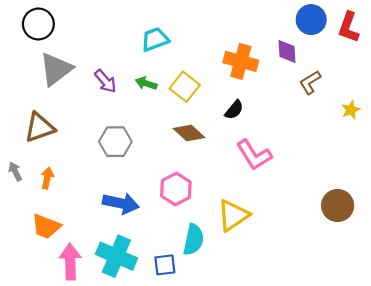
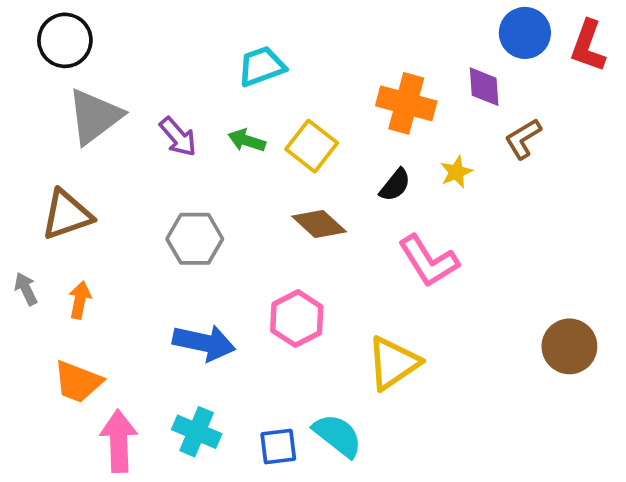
yellow star: (351, 110) -> (456, 172), moved
cyan semicircle: (193, 240) -> (338, 435), moved, turned -64
cyan cross: (116, 256) -> (197, 432), size x0.7

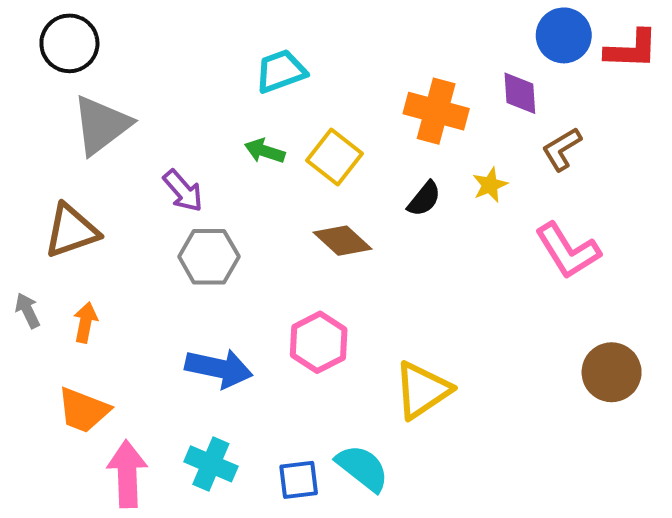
red L-shape: (588, 46) -> (631, 49), turned -108
purple arrow: (178, 137) -> (183, 191), moved
pink L-shape: (428, 261) -> (568, 251), moved

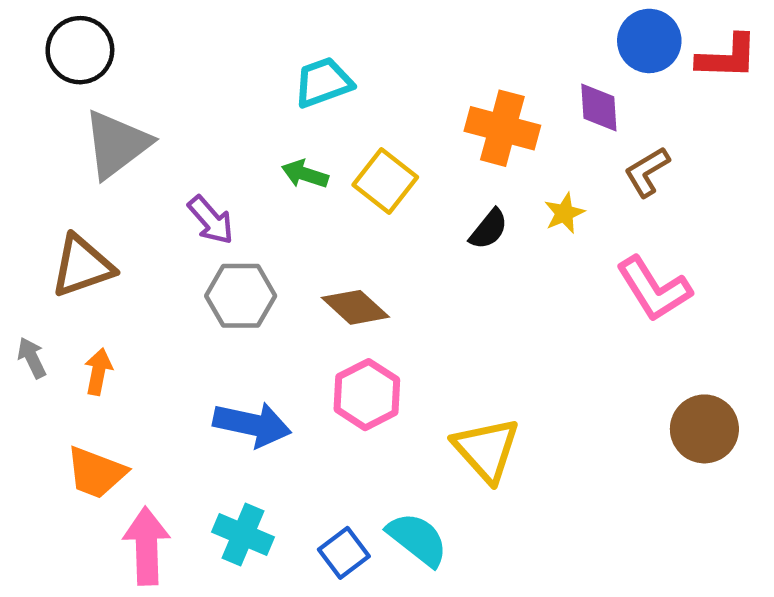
brown diamond: (342, 241) -> (355, 307), moved
yellow triangle: (422, 390) -> (486, 450), turned -38
blue square: (299, 480) -> (344, 553), turned -30

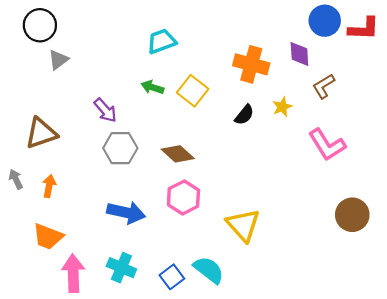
gray triangle: (117, 144) -> (58, 60), moved, size x0.6

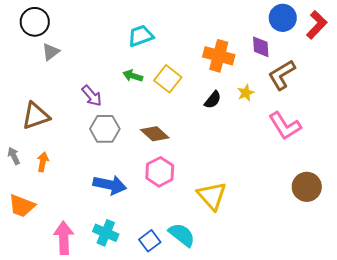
red L-shape: (364, 29) -> (317, 25), turned -48
brown L-shape: (324, 86) -> (282, 75), size x1.4
orange trapezoid: (48, 237) -> (22, 206), moved

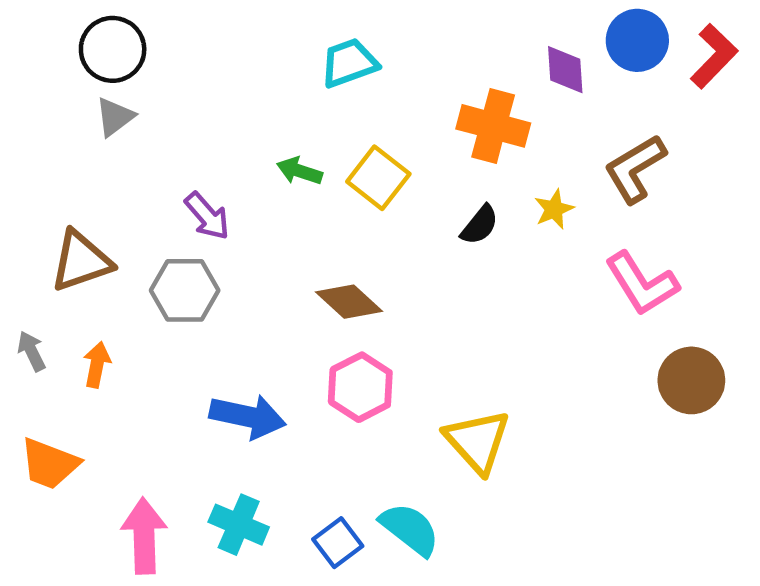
black circle: (35, 22) -> (113, 49), moved
cyan trapezoid: (141, 36) -> (349, 63), moved
purple diamond: (261, 47) -> (565, 70), moved
gray hexagon: (105, 129) -> (185, 290), moved
brown circle: (307, 187) -> (691, 380), moved

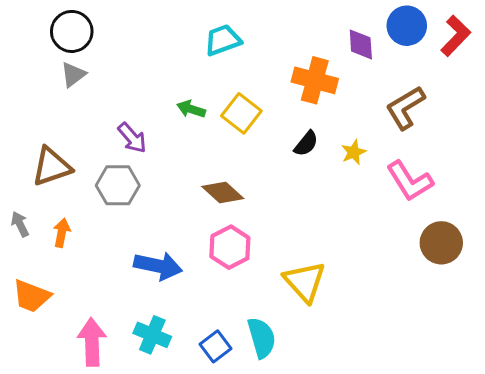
yellow star: (554, 209) -> (354, 152), moved
cyan semicircle: (410, 529) -> (262, 338), turned 36

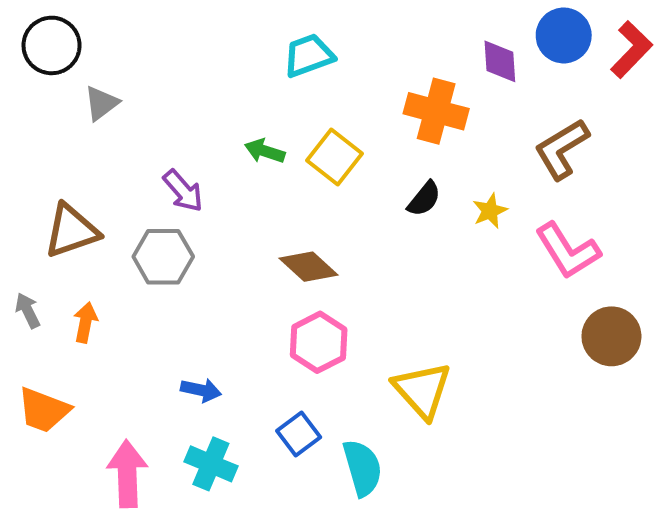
black circle: (72, 31) -> (52, 45), moved
blue arrow: (158, 266) -> (201, 390), moved, size x0.6
blue square: (216, 346) -> (299, 434), moved

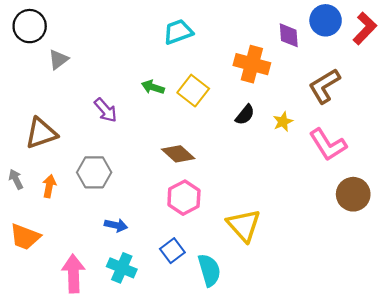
gray hexagon: (163, 257) -> (94, 172), moved

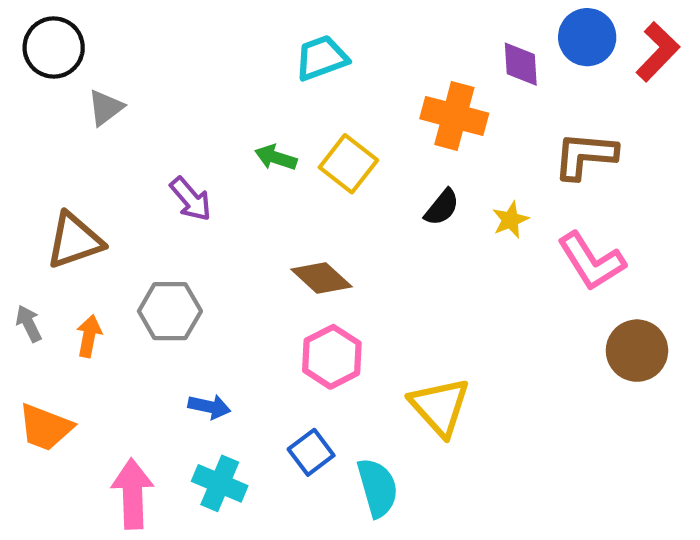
brown L-shape: (324, 86) -> (585, 155), turned 36

